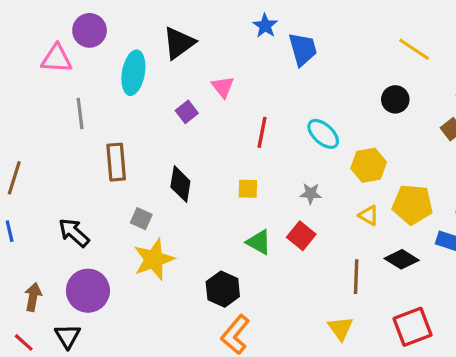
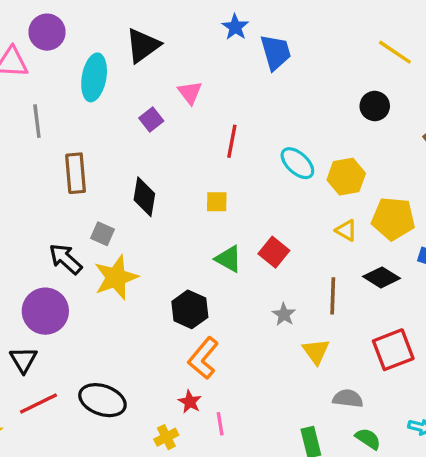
cyan ellipse: (323, 134) -> (297, 163), moved
gray star: (311, 193) -> (284, 314), moved, turned 30
black arrow: (74, 233) -> (65, 259), moved

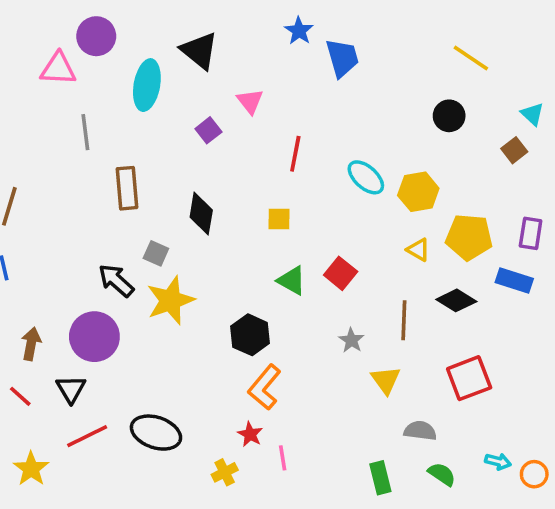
black triangle: (143, 45) -> (199, 51), turned -45

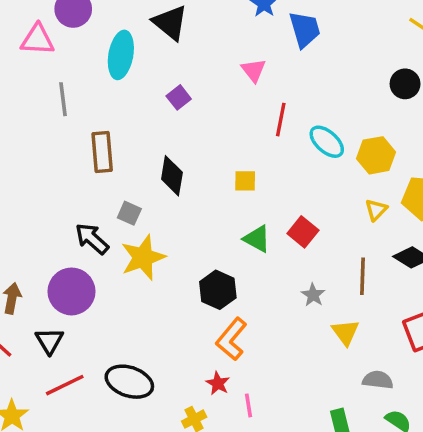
pink triangle: (250, 101) -> (254, 70), moved
red line: (295, 154) -> (281, 120), moved
yellow triangle: (418, 250) -> (376, 210), turned 45

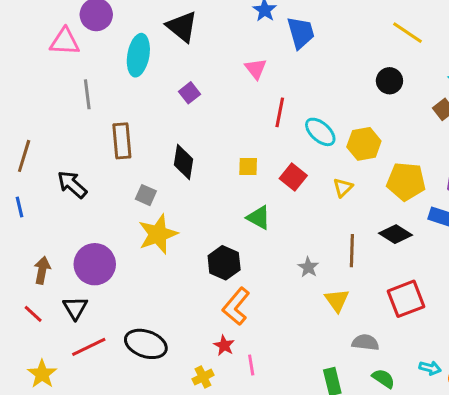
yellow triangle: (376, 210) -> (343, 188), moved
red square: (303, 232) -> (293, 177), moved
black arrow: (92, 239) -> (72, 185), moved

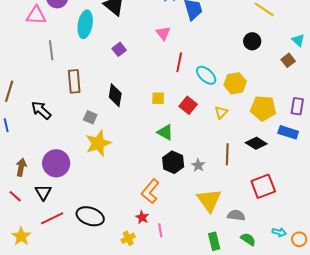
black hexagon: (224, 263) -> (173, 162), moved
yellow triangle: (337, 300) -> (209, 200), moved, size x1.5

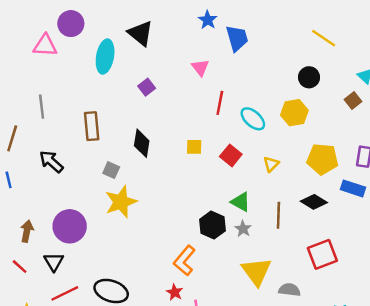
gray line: (51, 50) -> (42, 107), moved
yellow hexagon: (235, 83) -> (294, 113), moved
green triangle: (165, 132) -> (241, 202), moved

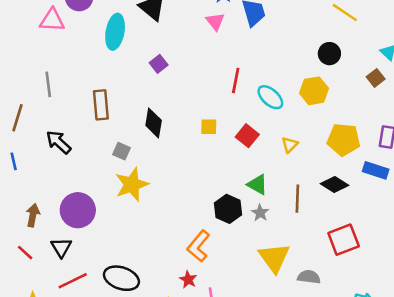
pink triangle: (200, 68) -> (215, 21), moved

